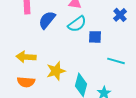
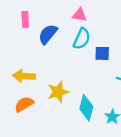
cyan semicircle: (77, 24) -> (82, 39), turned -30
orange semicircle: (26, 82) -> (24, 104), turned 144

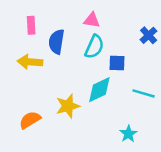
blue semicircle: (48, 34) -> (56, 42), turned -30
yellow arrow: (24, 76) -> (30, 62), moved
cyan diamond: (86, 108) -> (99, 90), moved, turned 50

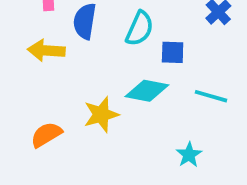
cyan diamond: (99, 90) -> (147, 91), turned 36

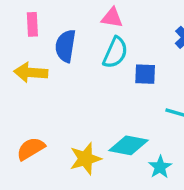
cyan diamond: (147, 91) -> (129, 145), moved
yellow star: (101, 115) -> (85, 159), moved

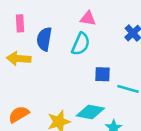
pink triangle: (112, 18) -> (88, 18), moved
blue square: (145, 74) -> (103, 74), moved

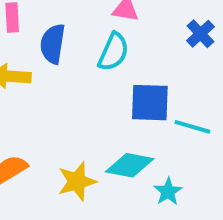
blue square: (103, 74) -> (150, 103), size x1.5

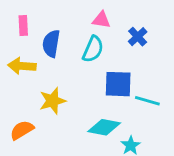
blue cross: (200, 34) -> (138, 37), moved
yellow star: (77, 181) -> (53, 101), moved

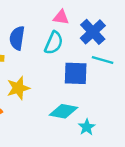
blue cross: (138, 37) -> (93, 32), size x1.5
cyan line: (147, 101) -> (103, 60), moved

